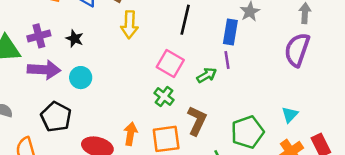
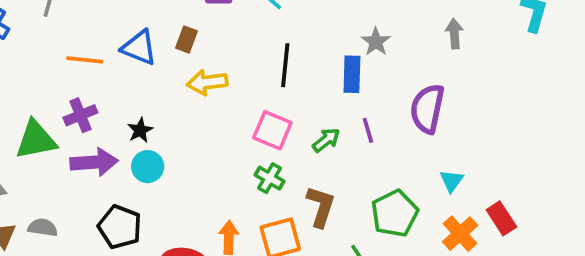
yellow arrow: (129, 25) -> (207, 82), turned 88
black star: (75, 39) -> (140, 130), moved, turned 30
purple semicircle: (297, 50) -> (427, 109), moved
purple line: (227, 60) -> (368, 130), moved

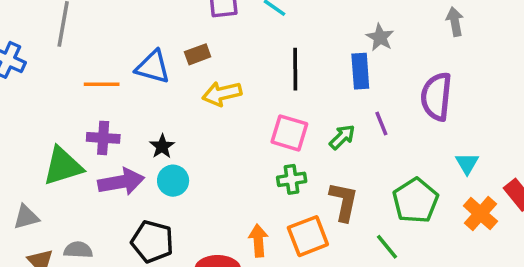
brown rectangle: (186, 39) -> (198, 54), turned 55
purple cross: (80, 115) -> (103, 138), turned 32
green cross: (270, 178) -> (292, 179), turned -32

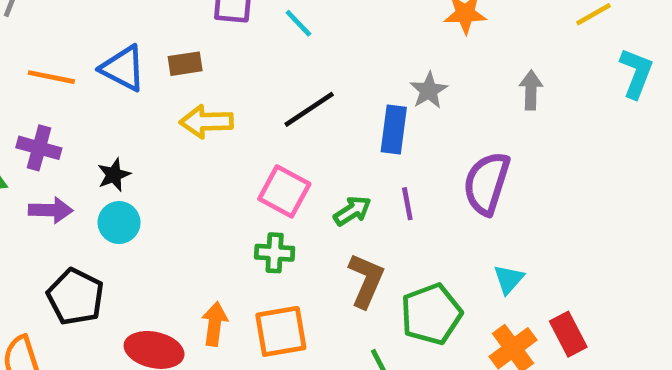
black line: (295, 69) -> (309, 109), turned 45
purple arrow: (121, 182) -> (51, 210), size x0.7
brown L-shape: (344, 202) -> (366, 280), moved

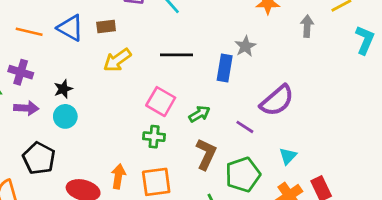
gray arrow: (531, 90) -> (307, 26), moved
black line: (309, 109) -> (176, 55), turned 32
yellow arrow: (206, 122) -> (117, 60), turned -36
purple semicircle: (487, 183) -> (277, 101), turned -150
purple line: (407, 204) -> (245, 127), moved, turned -48

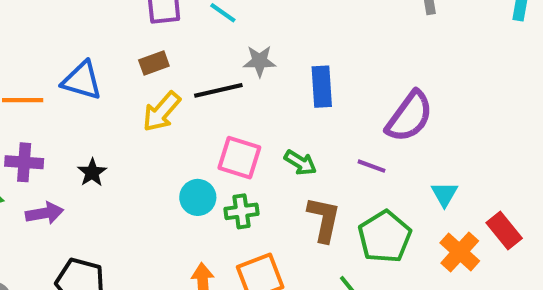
brown rectangle: (106, 26) -> (154, 63), moved
gray star: (245, 46) -> (260, 61), moved, turned -30
black line: (176, 55) -> (218, 90), moved
green arrow: (199, 114) -> (300, 163), turned 75
cyan circle: (65, 116) -> (198, 197), moved

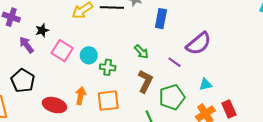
pink square: (239, 158) -> (62, 51), moved
cyan triangle: (444, 194) -> (205, 84), turned 32
purple arrow: (44, 213) -> (26, 45), moved, turned -132

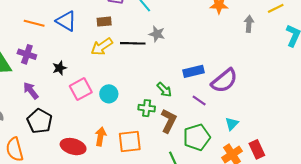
blue rectangle: (161, 19) -> (194, 71), moved, turned 66
purple arrow: (26, 45) -> (31, 91), moved
pink square: (62, 51) -> (81, 89), turned 30
green cross: (108, 67) -> (147, 108), moved
cyan triangle: (205, 84) -> (232, 124), turned -32

